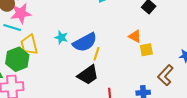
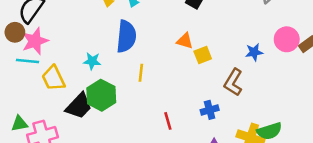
blue semicircle: (85, 42) -> (126, 36), moved, turned -45
green hexagon: (17, 59) -> (101, 95), moved
black trapezoid: (88, 75) -> (79, 106), moved

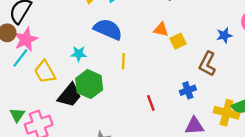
blue semicircle: (126, 36) -> (108, 29), turned -68
cyan line: (28, 61) -> (20, 58), turned -54
green triangle: (20, 124) -> (17, 115), turned -42

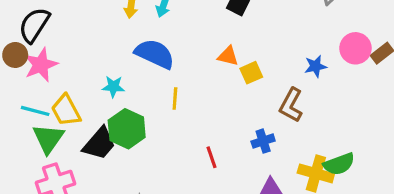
cyan line: (20, 58) -> (35, 111), moved, turned 66
green triangle: (17, 115) -> (48, 139), moved, size x1.5

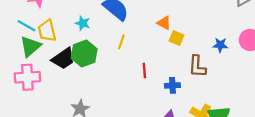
yellow square: (251, 73) -> (177, 38), turned 32
brown L-shape: (291, 105) -> (197, 66), turned -40
red line: (211, 157) -> (144, 70), moved

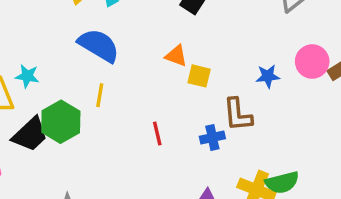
cyan star: (83, 23) -> (27, 76), moved
yellow line: (121, 42) -> (100, 95), moved
blue cross: (172, 85) -> (212, 137), moved

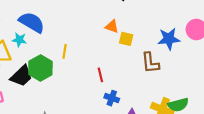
blue semicircle: (99, 45) -> (32, 22), moved
blue star: (268, 76) -> (169, 39), size x1.5
blue cross: (212, 137) -> (112, 98), moved, turned 32

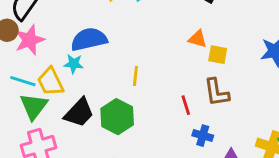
blue semicircle: (32, 22) -> (89, 39), turned -40
brown L-shape: (150, 63) -> (217, 92), moved
green hexagon: (40, 68) -> (117, 117), moved

